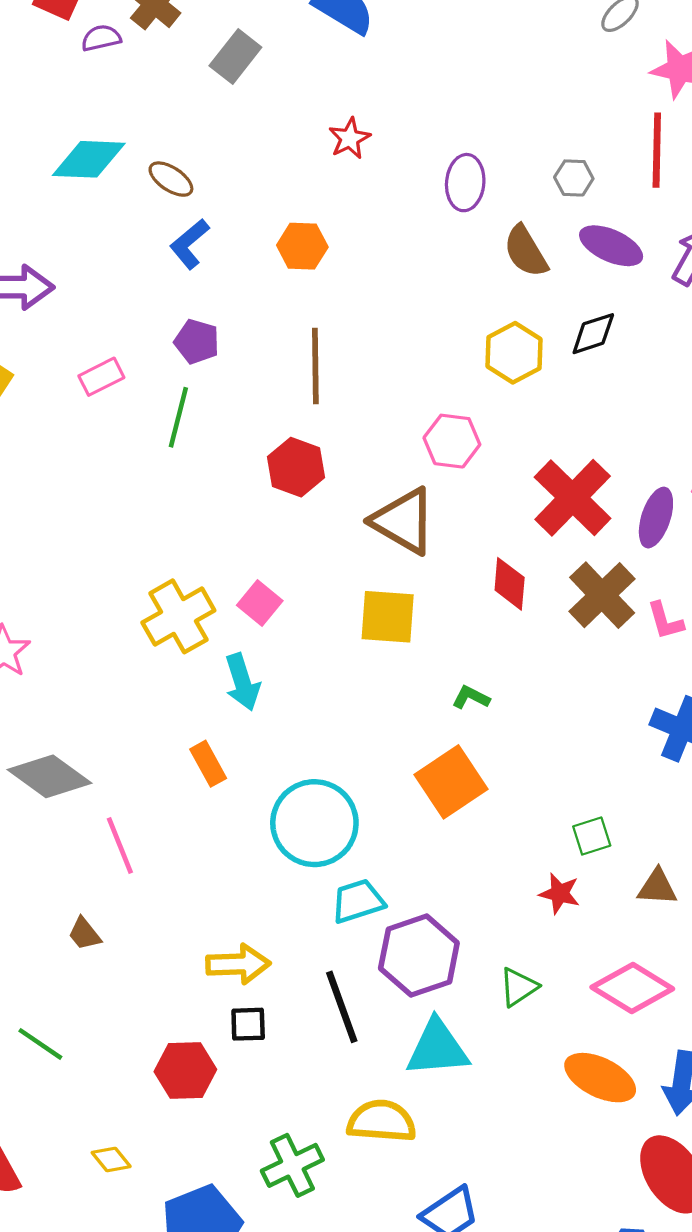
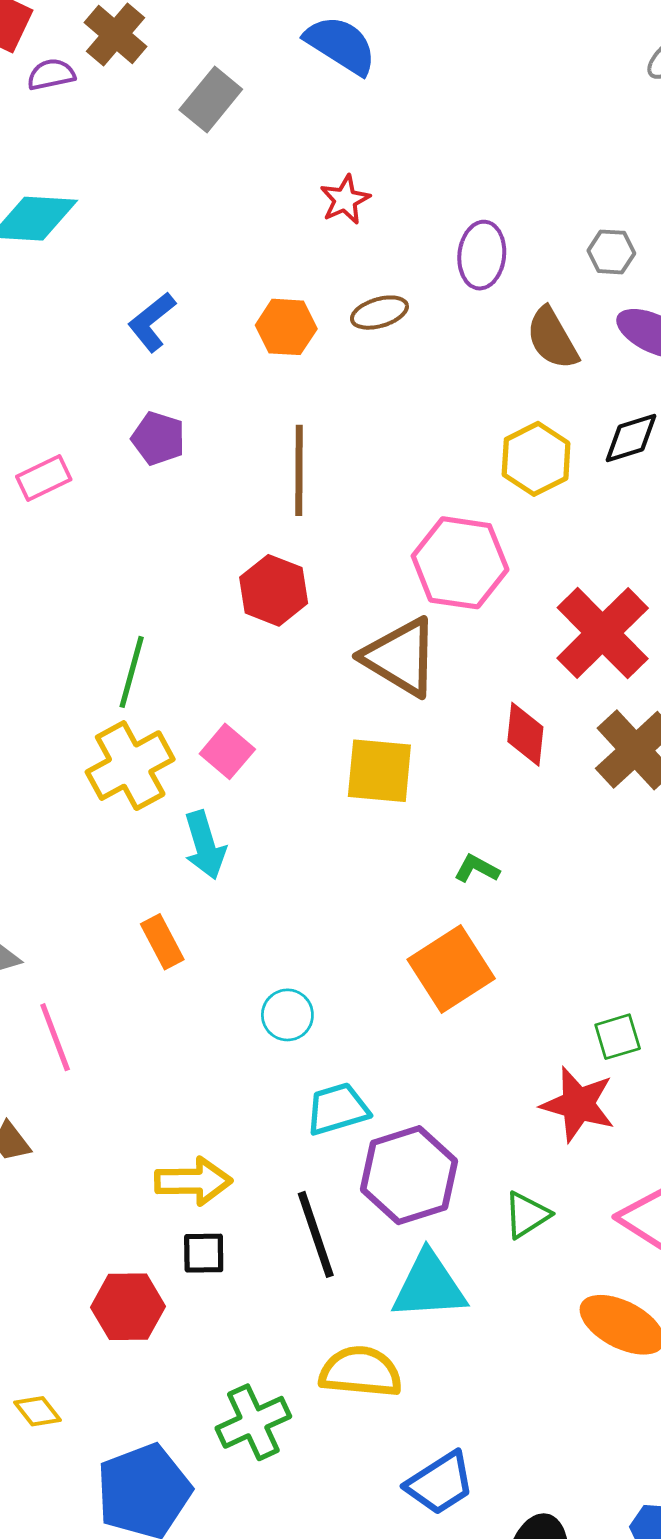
brown ellipse: (171, 179) -> (379, 313), moved, turned -51
green line: (178, 417) -> (132, 672), moved
pink hexagon: (452, 441) -> (460, 563), size x1.4
cyan circle: (314, 823) -> (287, 1015), size x0.5
red star: (560, 893) -> (578, 1104), size x1.5

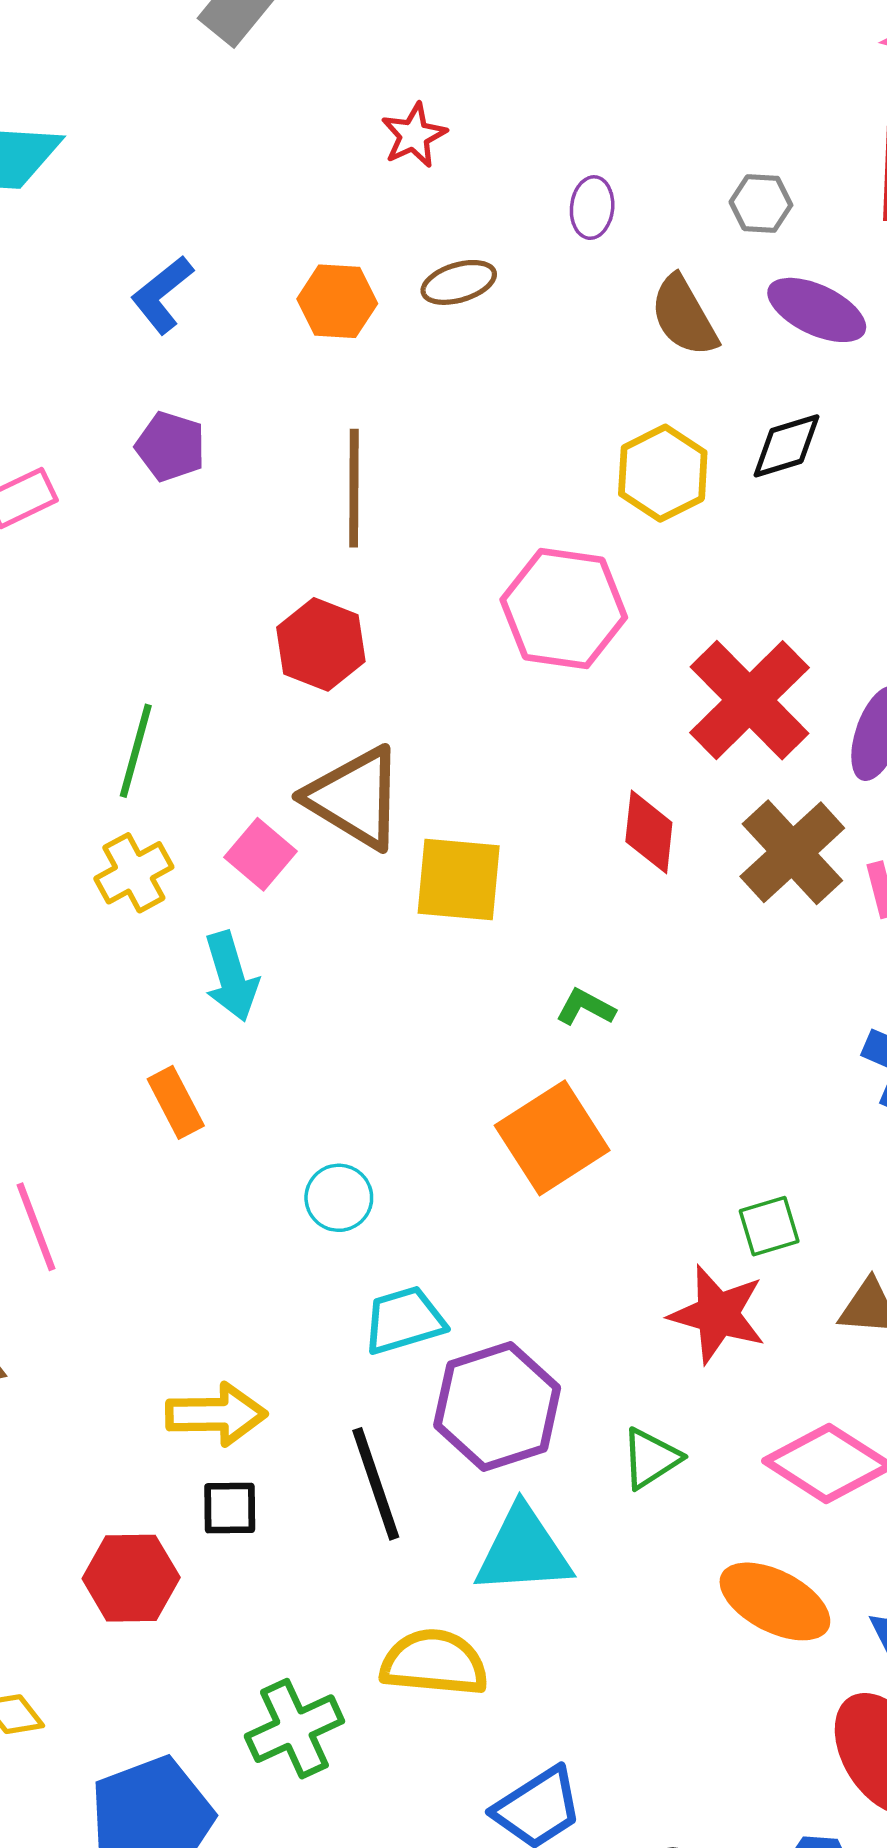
purple ellipse: (482, 255) -> (592, 208), size x0.7
brown triangle: (400, 657) -> (355, 798), moved
yellow cross: (130, 766) -> (134, 873), size x0.7

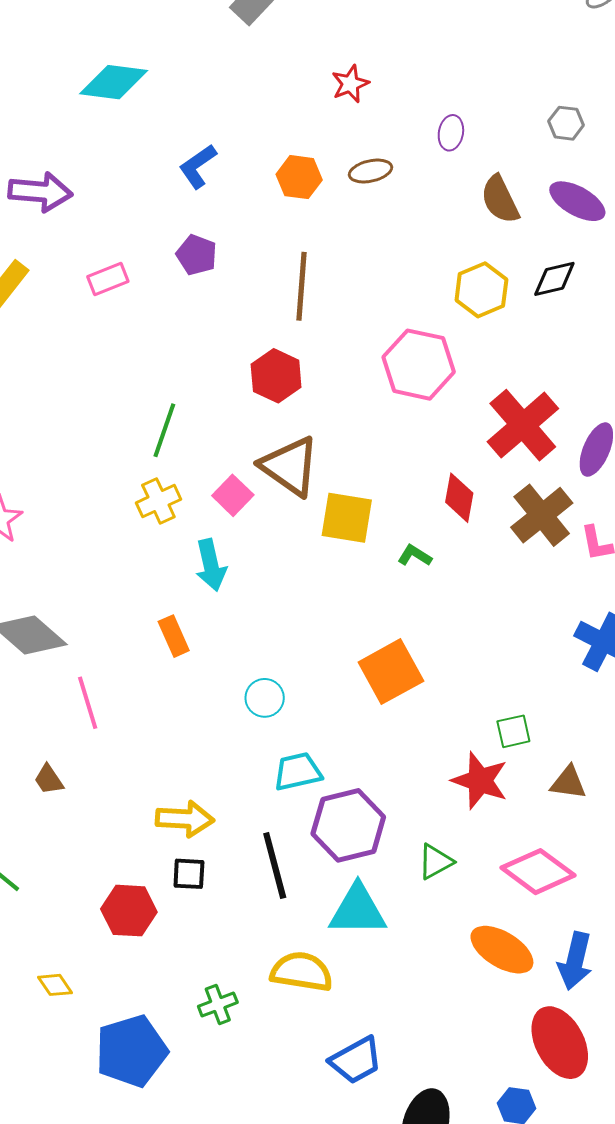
gray hexagon: (761, 203) -> (566, 123), moved
green L-shape: (586, 1007) -> (415, 556), moved
green cross: (294, 1729) -> (218, 1004), size x0.7

